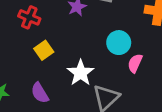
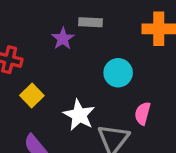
pink semicircle: (135, 63) -> (143, 113), moved

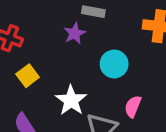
purple star: (63, 39) -> (75, 33), moved

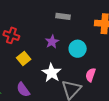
purple star: (75, 33) -> (52, 42), moved

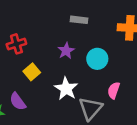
red cross: (11, 35) -> (16, 44), turned -35
purple semicircle: (23, 90) -> (18, 101), moved

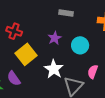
red cross: (16, 44) -> (14, 31), turned 35
yellow square: (32, 72) -> (26, 54), size x1.5

